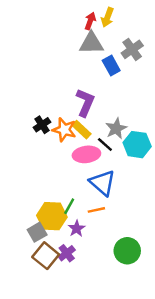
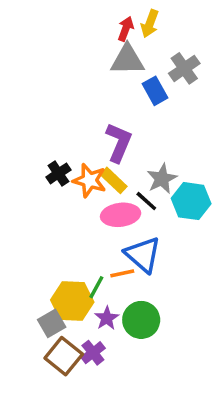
orange line: (96, 210) -> (122, 273), moved
green circle: (127, 251) -> (141, 320), moved

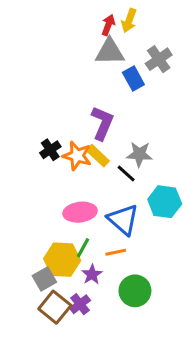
gray star: (162, 179) -> (139, 154), turned 30
cyan hexagon: (191, 201) -> (165, 202), moved
pink ellipse: (121, 215) -> (80, 212), moved
orange line: (122, 273) -> (116, 252), moved
green circle: (141, 320) -> (135, 291), moved

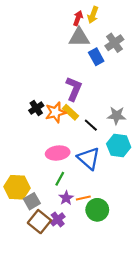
gray star: (139, 154) -> (117, 116), moved
orange star: (77, 156) -> (55, 112), turned -30
orange line: (116, 252) -> (83, 198), moved
yellow hexagon: (62, 260) -> (17, 187), moved

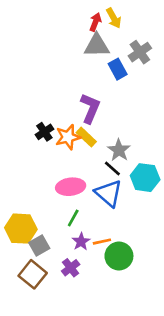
yellow arrow: (93, 15) -> (114, 18), turned -49
gray star: (117, 116) -> (119, 150), moved, turned 30
black line: (91, 125) -> (112, 168), moved
brown square: (39, 222) -> (33, 274), moved

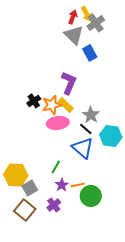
gray triangle: (97, 46) -> (74, 35), turned 45
gray cross: (140, 52) -> (96, 23), moved
pink ellipse: (71, 187) -> (58, 123), moved

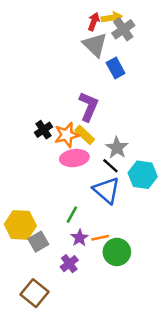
yellow arrow: (87, 14) -> (112, 18), turned -70
brown square: (25, 210) -> (35, 293), moved

